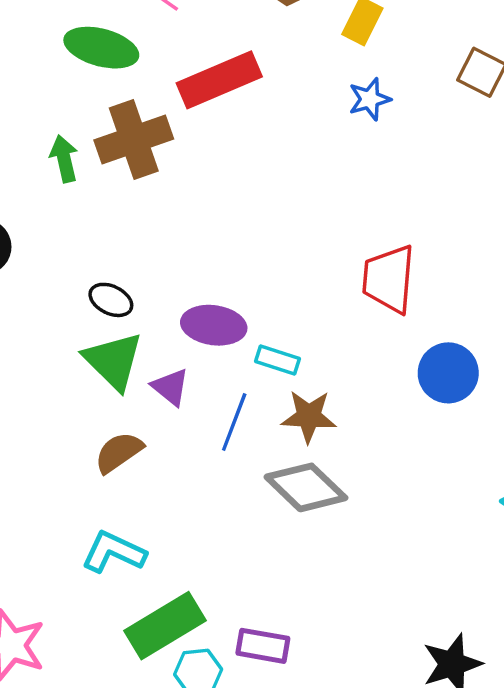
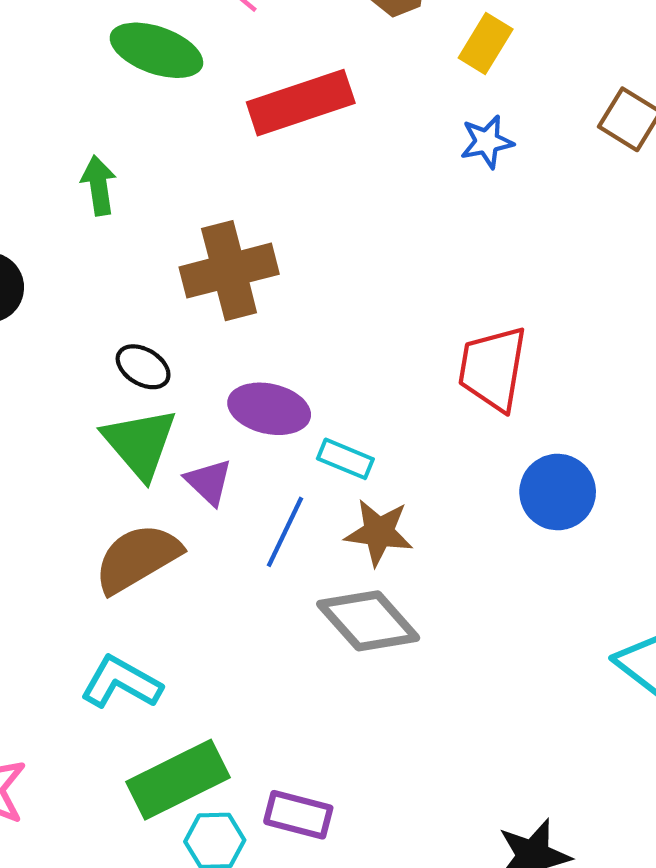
brown cross: (134, 139) -> (229, 271), moved
brown semicircle: (119, 452) -> (137, 558), size x1.4

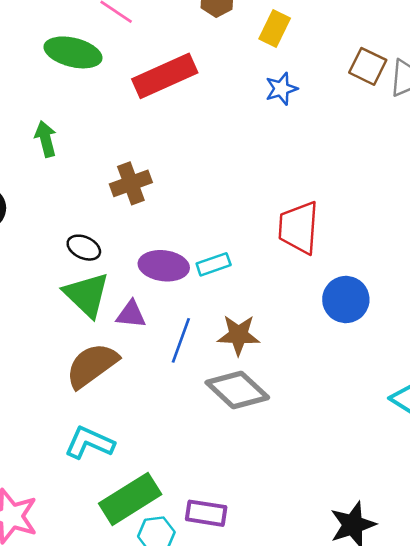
brown cross: (229, 271) -> (131, 183), size x0.7
cyan rectangle: (345, 459) -> (214, 264), moved, turned -36
purple triangle: (209, 482) -> (131, 314), turned -32

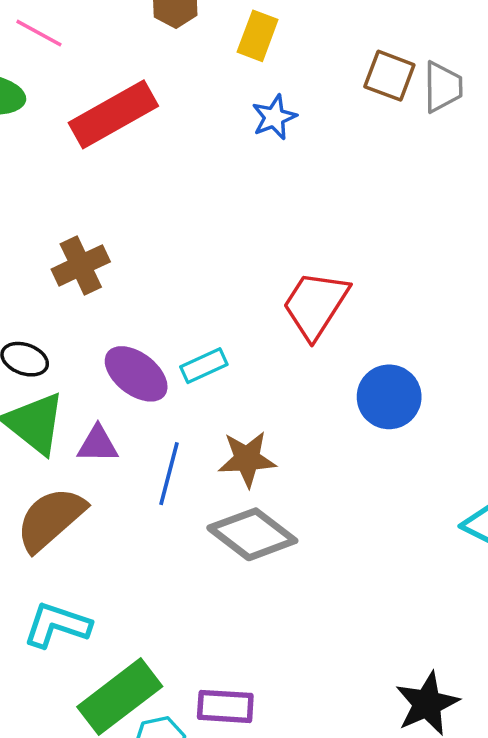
red trapezoid: (299, 228) -> (315, 305), turned 34
purple ellipse: (164, 266) -> (136, 374), turned 36

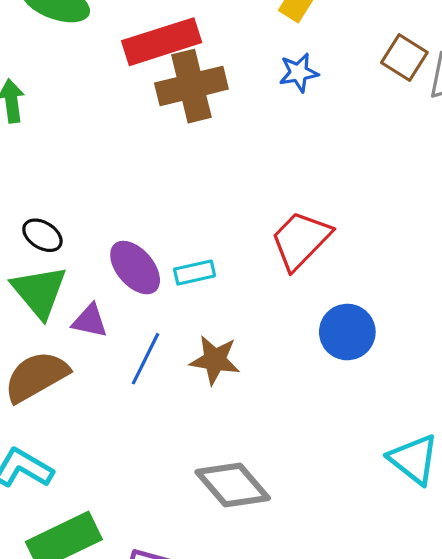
brown cross: (81, 265) -> (191, 86), moved, size x1.4
gray diamond: (252, 534) -> (233, 485), moved

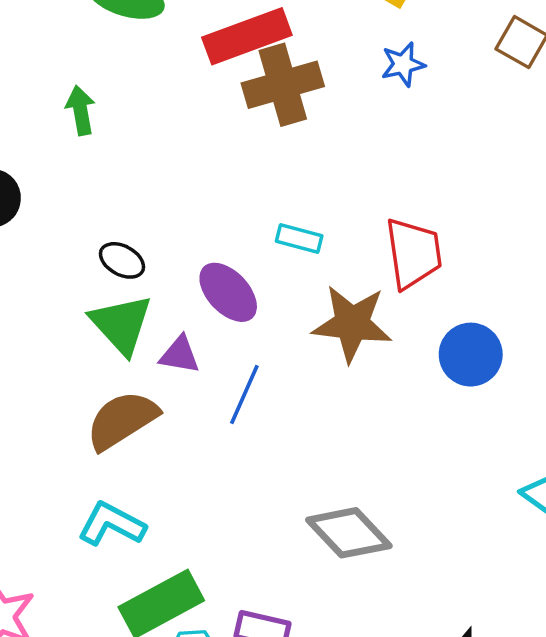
red trapezoid: (301, 240) -> (414, 253), turned 130
cyan rectangle: (195, 273) -> (299, 238), moved, turned 30
brown star: (215, 360) -> (352, 324), moved, size x1.4

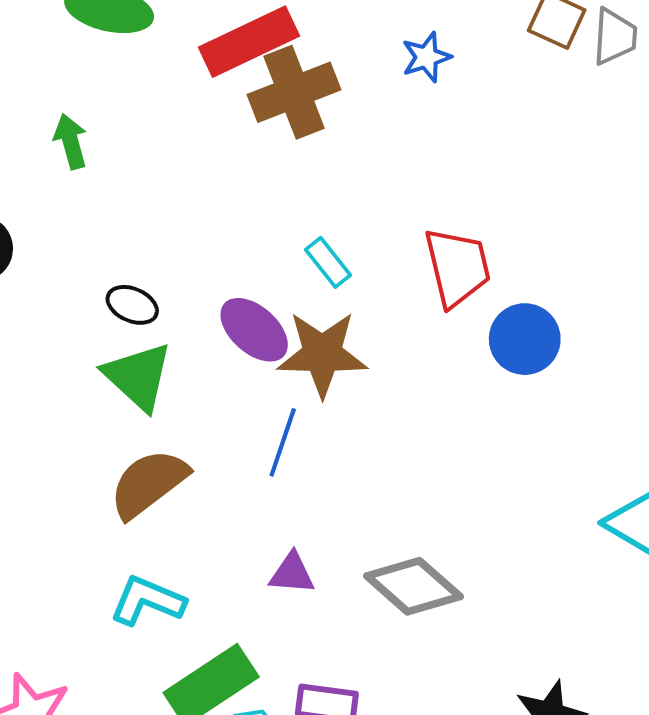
cyan rectangle: (299, 238) -> (328, 262), turned 42
brown star: (352, 324) -> (322, 354), moved
purple triangle: (180, 355) -> (292, 573), moved
blue circle: (471, 355) -> (525, 339), moved

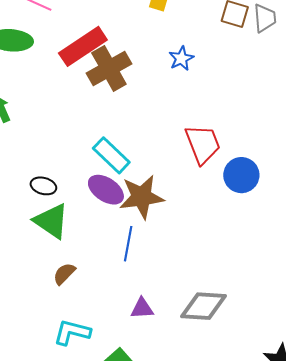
blue star: (426, 57) -> (181, 58), moved
cyan rectangle: (328, 262) -> (111, 155), moved, size x1.5
brown semicircle: (149, 483) -> (64, 274), size x0.6
gray diamond: (413, 586) -> (203, 306), turned -30

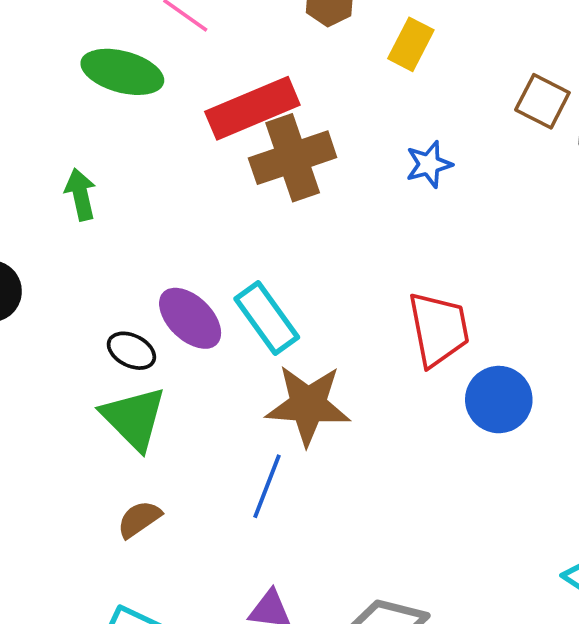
purple ellipse: (106, 190) -> (190, 318), moved

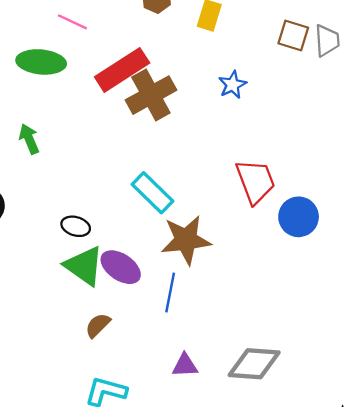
purple ellipse: (190, 318) -> (121, 267), moved

